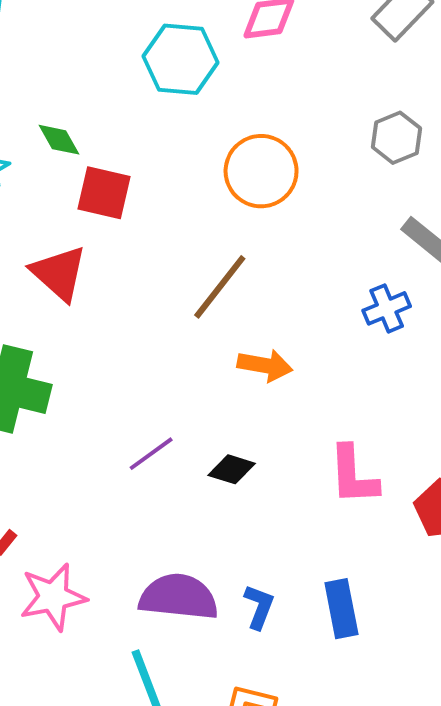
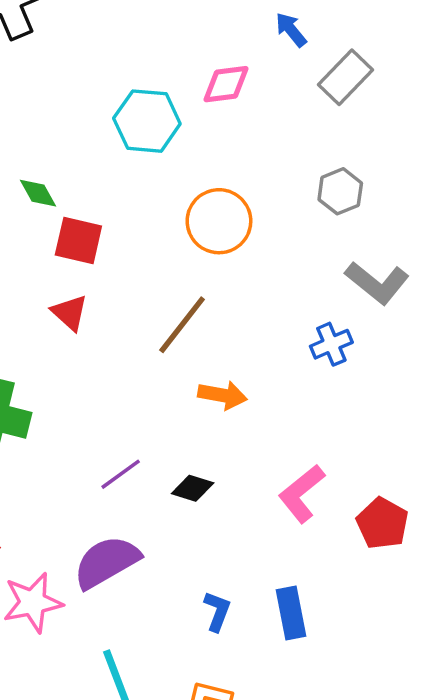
red triangle: (59, 273) -> (70, 313), moved, size x0.7
pink L-shape: (353, 475) -> (302, 494), turned 54
purple semicircle: (179, 597) -> (107, 562), moved, turned -36

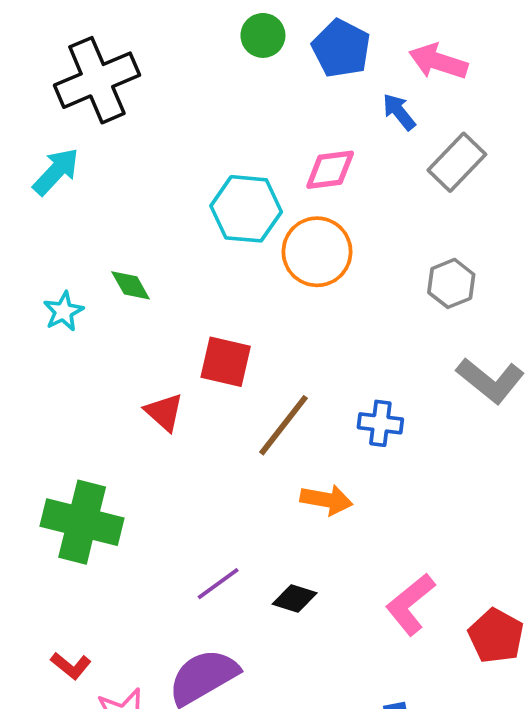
orange circle: (219, 221) -> (317, 252), moved
red square: (78, 241) -> (226, 362), moved
blue cross: (331, 344) -> (380, 423), moved, turned 30

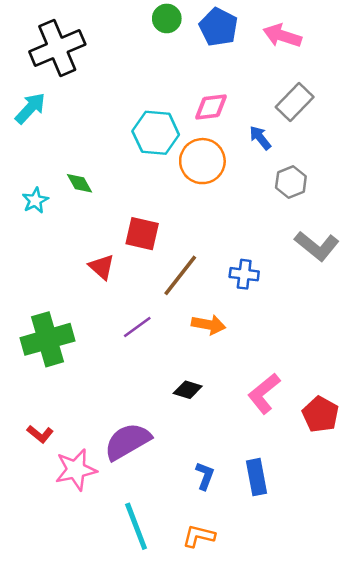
blue arrow: (399, 112) -> (260, 138), moved
green cross: (82, 522) -> (48, 339), turned -30
purple line: (218, 584) -> (137, 327), moved

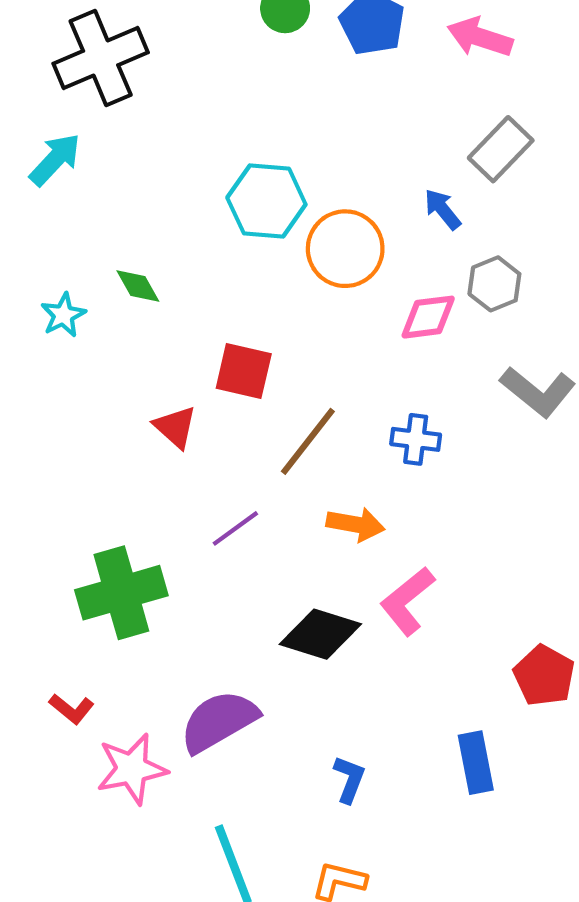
pink diamond: (211, 107) -> (428, 317), moved
green cross: (48, 339) -> (121, 593), moved
black diamond: (188, 390) -> (320, 634), size x1.6
pink L-shape: (264, 393) -> (407, 601), moved
blue rectangle: (257, 477) -> (476, 763), moved

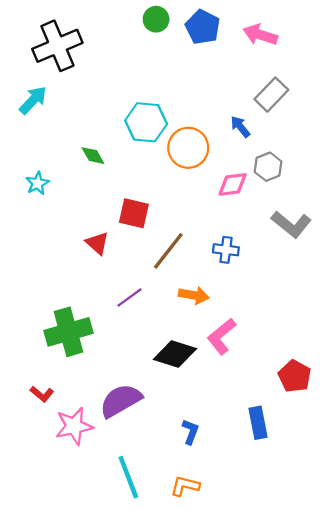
green diamond: (138, 286) -> (93, 156), moved

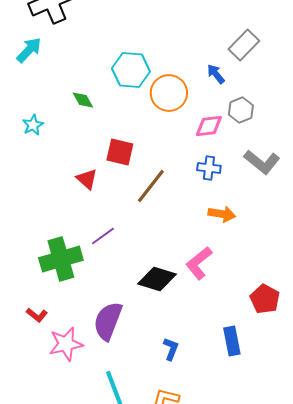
blue cross: (226, 250) -> (209, 168), moved
orange arrow: (194, 295) -> (222, 214), moved
purple line: (129, 297) -> (103, 236), moved
purple semicircle: (121, 401) -> (108, 321), turned -39

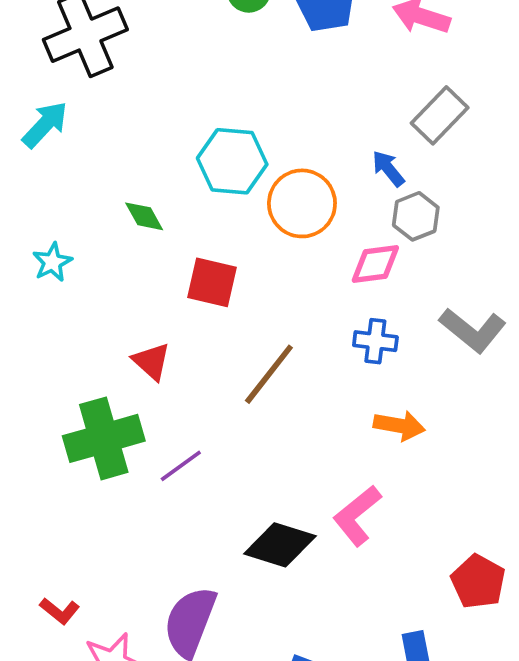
gray hexagon: (241, 110) -> (416, 216), moved
red square: (120, 152) -> (212, 282), moved
green cross: (61, 259) -> (104, 438), moved

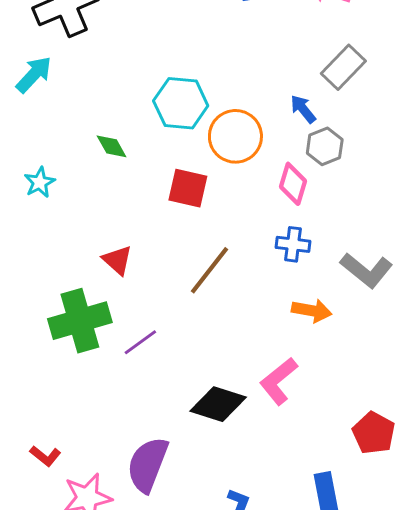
pink diamond: (375, 264) -> (293, 184), turned -66
red square: (212, 282) -> (188, 188), moved
gray L-shape: (473, 330) -> (366, 270), moved

